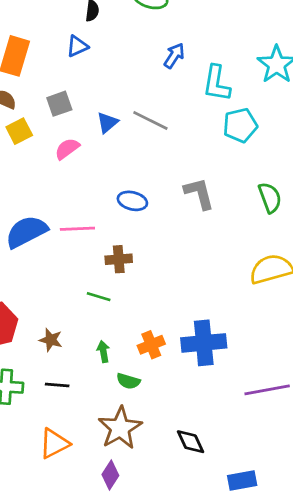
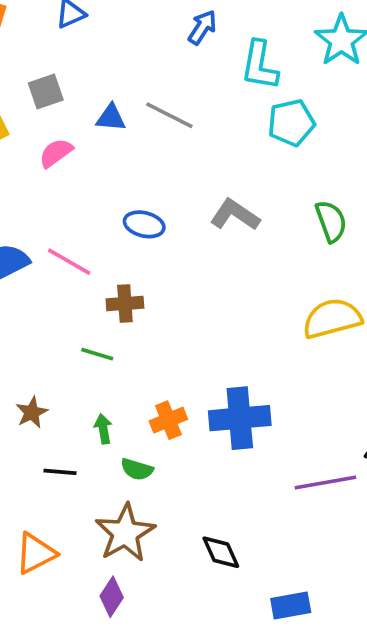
blue triangle: (107, 123) -> (111, 118), turned 45
gray L-shape: (199, 193) -> (235, 215), turned -42
pink line: (77, 229) -> (69, 262), turned 32
brown star: (51, 340) -> (32, 412), turned 30
black line: (57, 385) -> (60, 472), moved

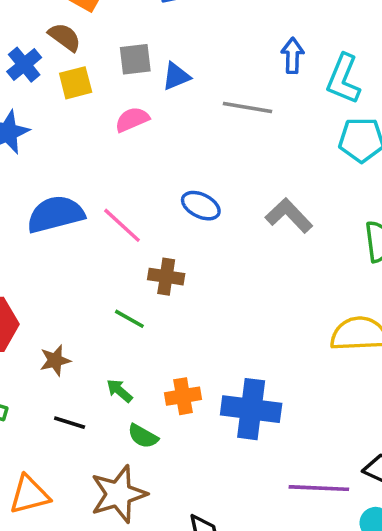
blue arrow: (202, 27) -> (293, 55), moved, turned -44
gray line: (169, 115) -> (247, 107), turned -30
blue triangle: (111, 118) -> (176, 76), moved, turned -40
green arrow: (103, 429) -> (119, 391), turned -52

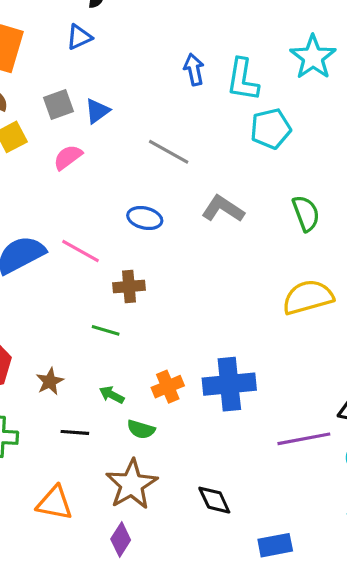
gray line: (247, 107) -> (169, 152), moved, turned 33
orange triangle: (29, 495) -> (55, 503), turned 39

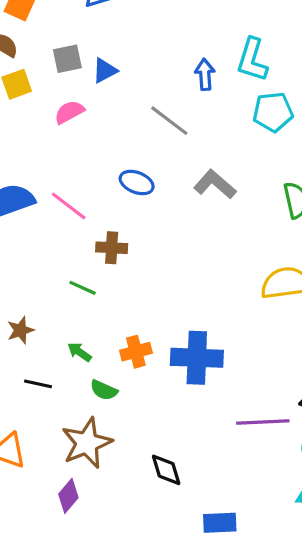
blue arrow: (194, 70) -> (205, 74), moved

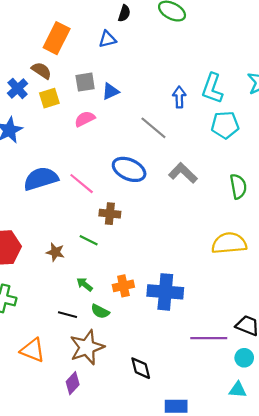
blue ellipse: (137, 183) -> (129, 169), size x1.4
brown star: (20, 330) -> (55, 252), moved, turned 30
black line: (38, 384) -> (67, 315), moved

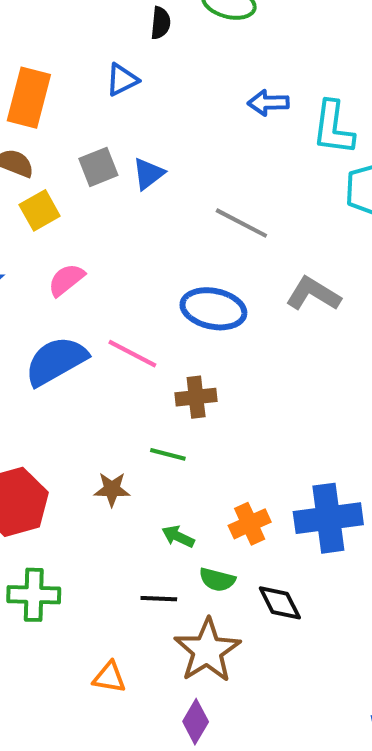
black semicircle: (124, 13) -> (161, 23), moved
blue arrow: (179, 97) -> (268, 103), moved, turned -78
pink semicircle: (85, 119) -> (66, 280), moved
orange triangle: (33, 350) -> (109, 677), size x0.7
black diamond: (141, 368) -> (280, 603), moved

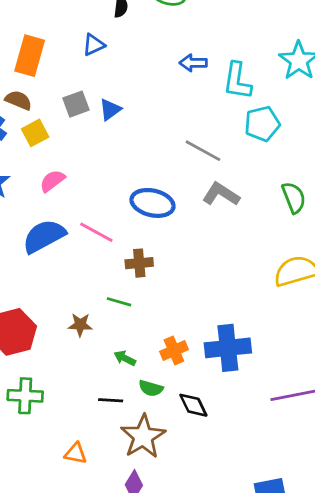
gray line: (241, 223) -> (203, 151), moved

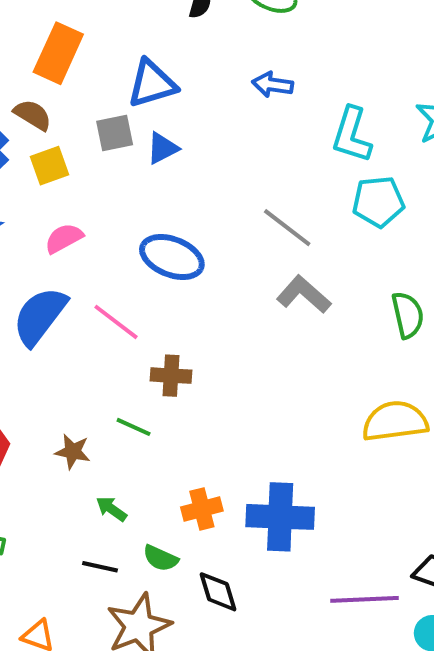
blue triangle: (94, 45) -> (152, 84), moved, size x1.5
blue arrow: (193, 63) -> (273, 85), moved
blue ellipse: (153, 203) -> (172, 257), moved
blue semicircle: (44, 236) -> (40, 316), turned -33
green arrow: (125, 358) -> (111, 509), moved

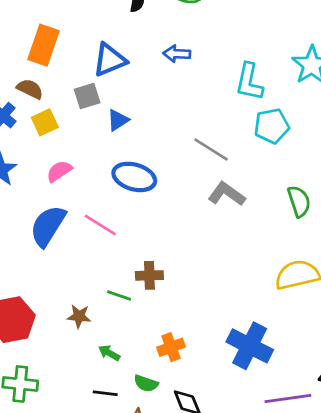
blue arrow: (273, 85) -> (177, 54), moved
blue triangle: (162, 148) -> (118, 120), moved
brown cross: (171, 376) -> (149, 275), moved
blue cross: (280, 517) -> (250, 346), moved, turned 30

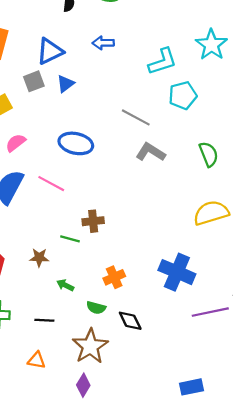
cyan L-shape: (249, 82) -> (163, 61), turned -116
blue triangle: (118, 120) -> (65, 84), moved
black line: (105, 393) -> (44, 320), moved

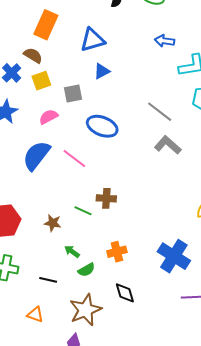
blue arrow: (103, 43) -> (164, 41), moved
gray square: (34, 81) -> (73, 93), moved
green semicircle: (96, 308) -> (86, 270), moved, turned -54

